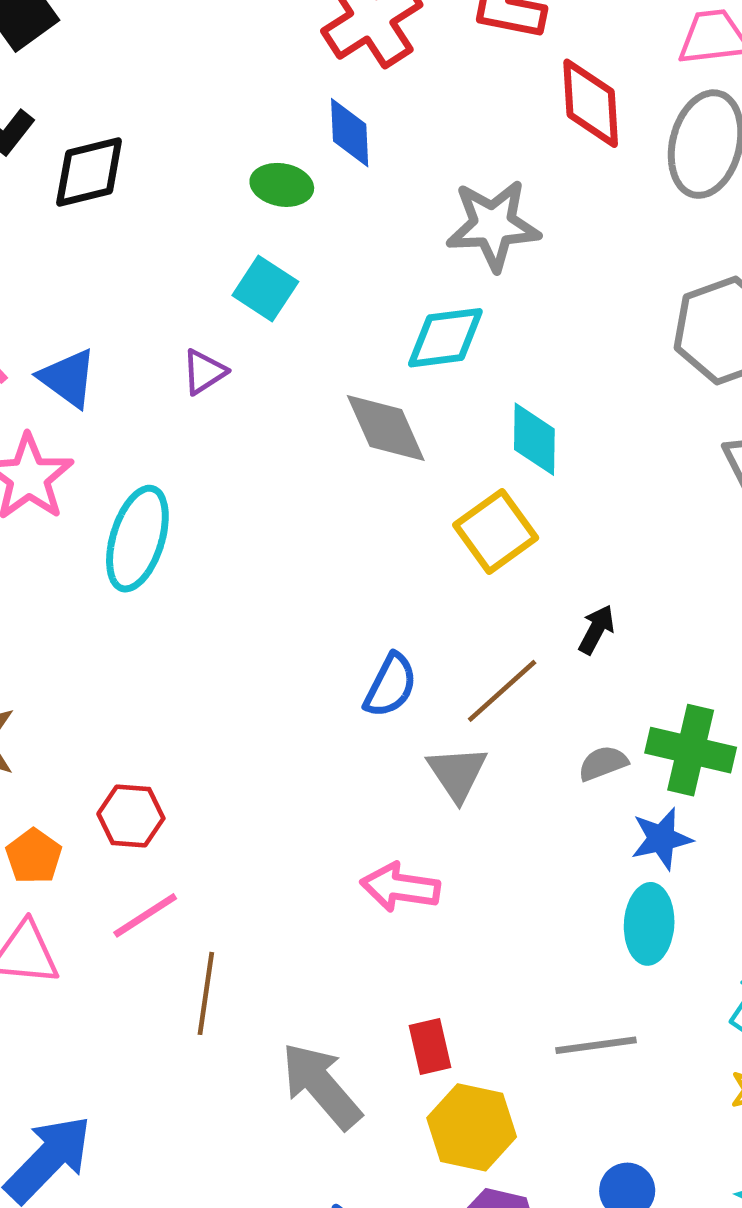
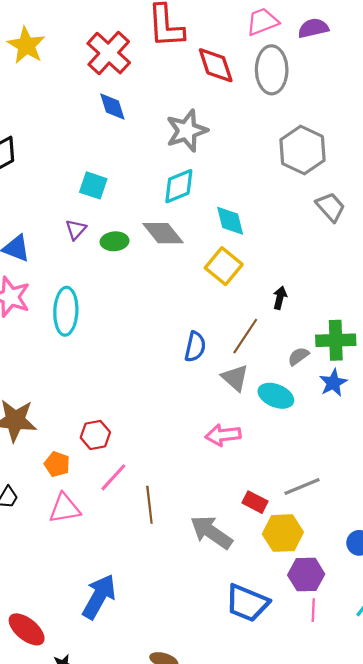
green ellipse: (282, 185) -> (115, 241), moved
cyan ellipse: (649, 924) -> (276, 396), moved, turned -56
gray line: (596, 1045) -> (302, 487), moved
red rectangle: (430, 1047) -> (255, 502), turned -35

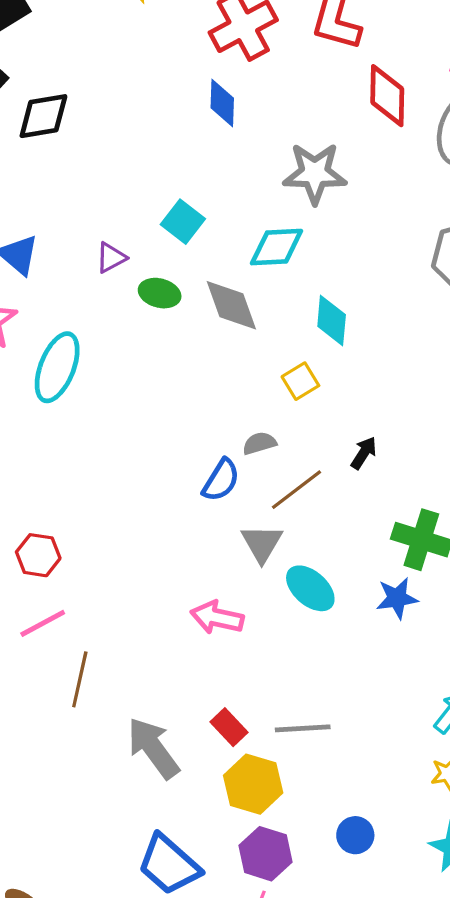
cyan square: (93, 185) -> (183, 222), moved
yellow square: (224, 266) -> (300, 381), size x0.7
gray semicircle: (298, 356) -> (259, 443), moved

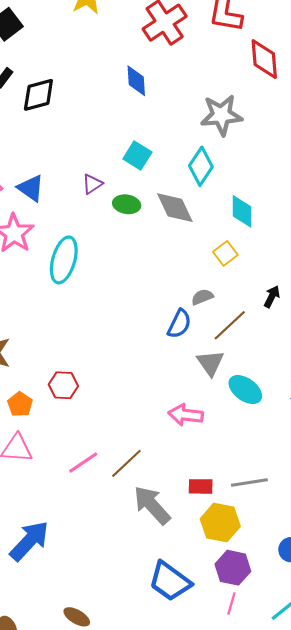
blue diamond: (222, 103) -> (136, 81), moved
cyan diamond: (277, 247) -> (201, 166), turned -48
pink line: (43, 623) -> (83, 462), moved
brown line: (80, 679) -> (126, 463), moved, turned 40
red rectangle: (229, 727) -> (201, 486), turned -40

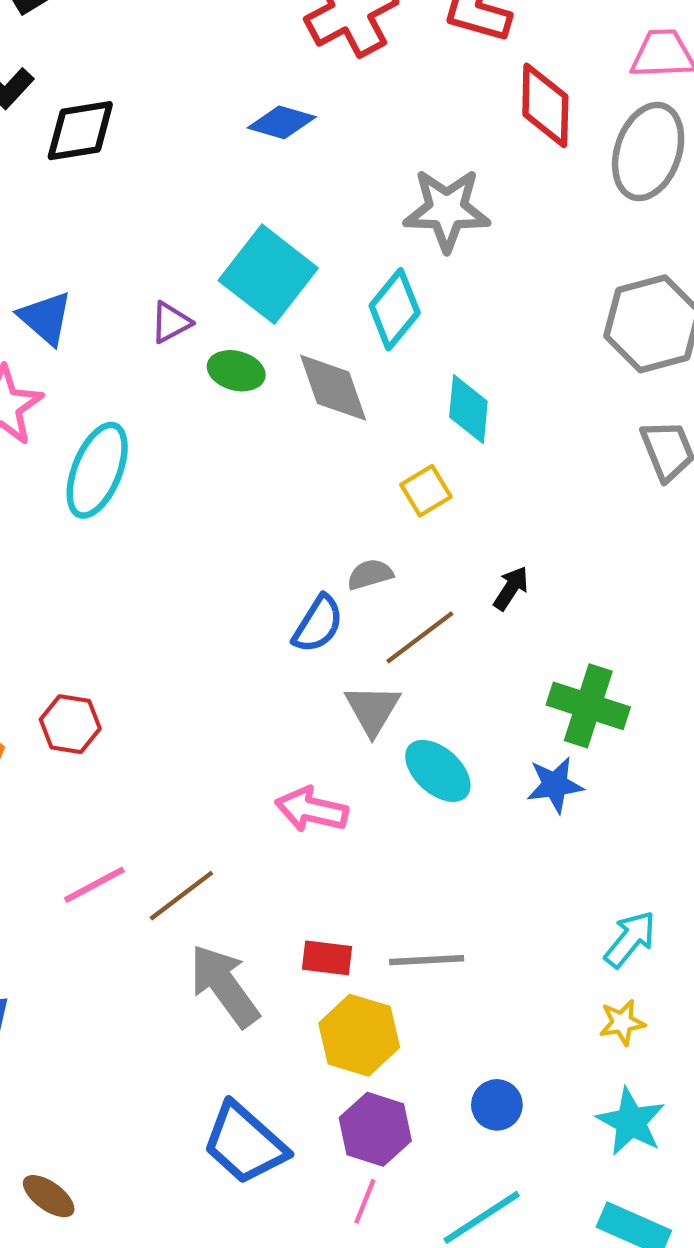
blue diamond: (136, 81) -> (282, 122), turned -76
cyan square: (137, 156) -> (268, 274), size x1.6

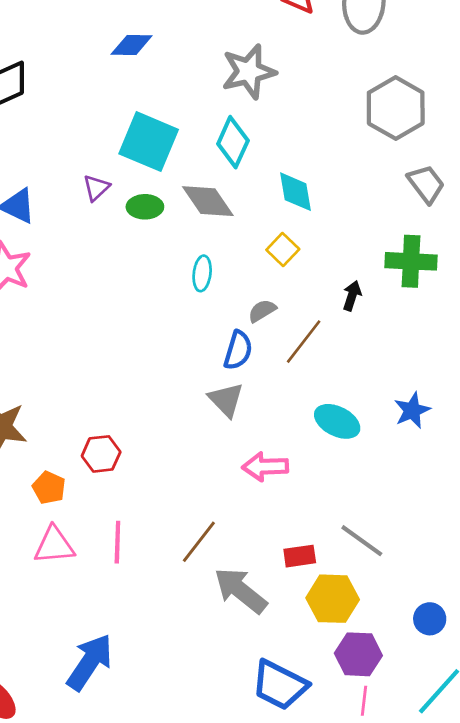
cyan ellipse: (97, 470) -> (202, 273), moved, size x0.6
green cross: (588, 706) -> (411, 261), moved
gray triangle: (373, 710) -> (226, 400), moved
pink line: (94, 885) -> (117, 542), moved, turned -45
gray line: (427, 960) -> (362, 541), turned 54

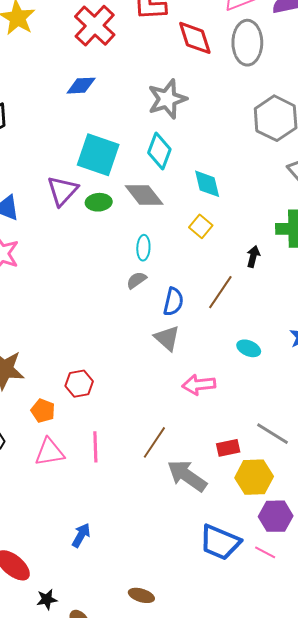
purple triangle: (96, 188) -> (62, 191), size x1.6
gray semicircle: (262, 311) -> (136, 280), moved
cyan ellipse: (337, 421) -> (249, 348), size x0.7
blue arrow: (90, 662) -> (81, 535), size x0.6
pink line: (364, 701) -> (265, 552), moved, turned -65

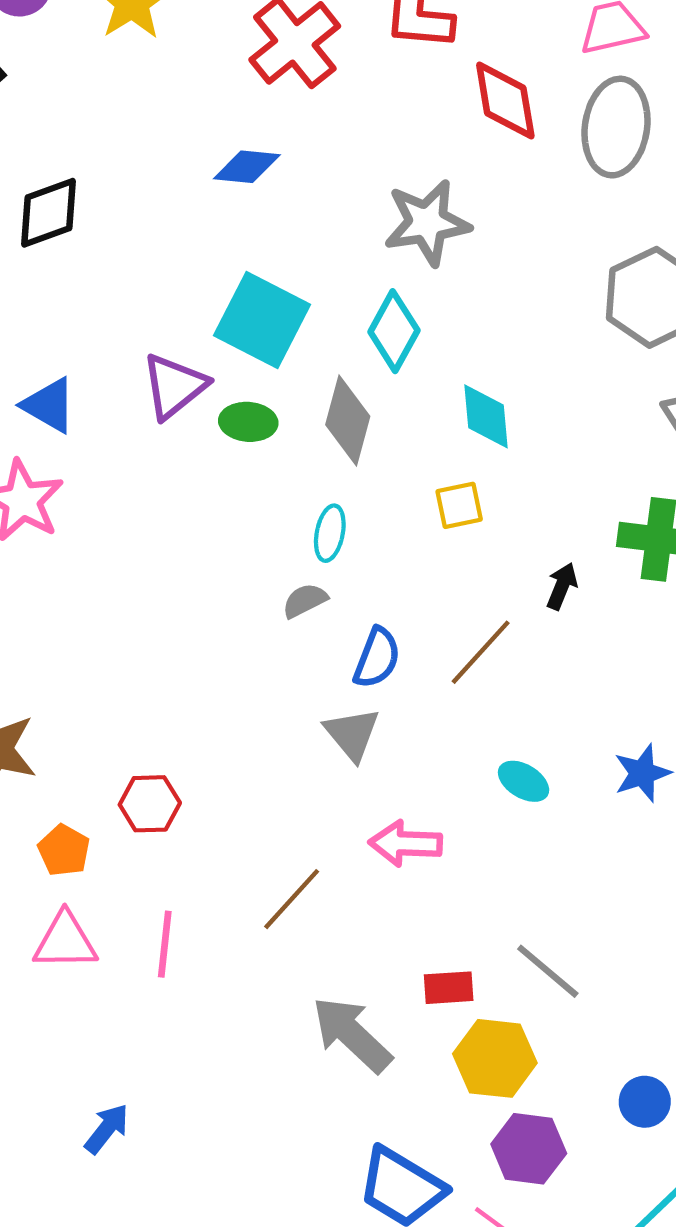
gray diamond: (144, 195) -> (348, 420), turned 45
yellow square: (201, 226) -> (459, 505), turned 30
brown line: (154, 442) -> (292, 899), moved

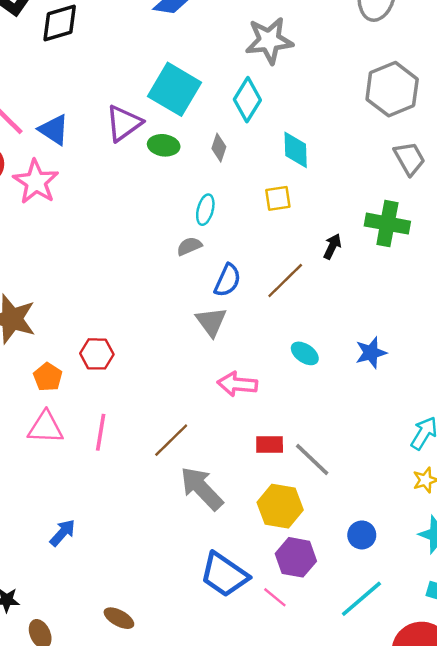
gray diamond: (348, 420) -> (219, 148), size x0.6
brown line: (292, 899) -> (171, 440), moved
red rectangle: (449, 988) -> (270, 444), moved

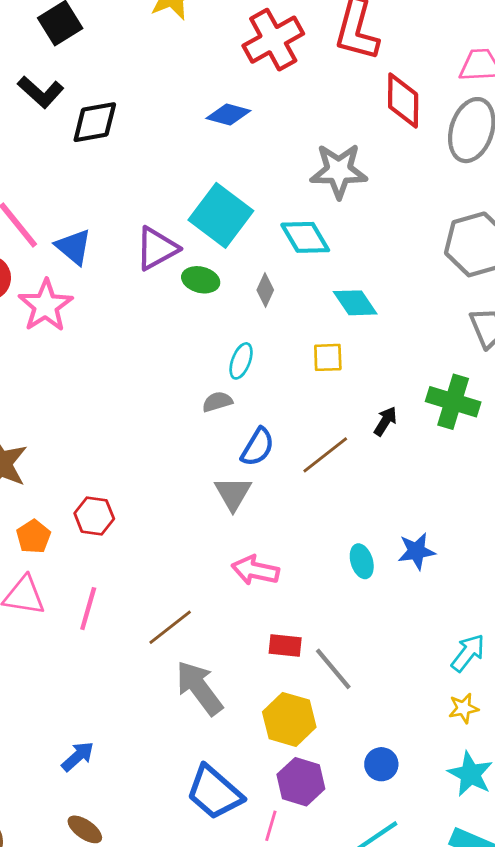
cyan diamond: (247, 100) -> (305, 237), turned -69
cyan diamond: (296, 150) -> (355, 303), turned -39
cyan ellipse: (305, 353) -> (362, 561), moved, turned 32
blue arrow: (63, 533) -> (78, 756), moved
pink line: (275, 597) -> (271, 826), turned 60

